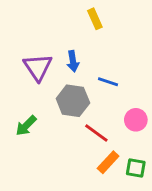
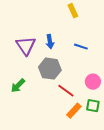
yellow rectangle: (95, 19) -> (73, 11), moved
blue line: (108, 82) -> (81, 47), moved
green square: (136, 168) -> (93, 106), moved

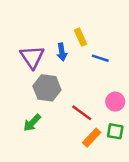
yellow rectangle: (73, 11) -> (80, 37), moved
gray hexagon: (50, 69) -> (47, 88), moved
green arrow: (18, 86) -> (32, 123), moved

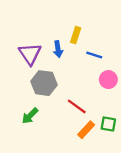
yellow rectangle: (80, 37) -> (76, 35), turned 42
pink circle: (115, 102) -> (108, 80), moved

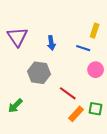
yellow rectangle: (76, 35) -> (95, 31), moved
purple triangle: (30, 54) -> (17, 37), moved
green arrow: (30, 116) -> (15, 106), moved

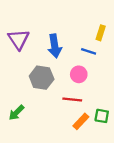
blue arrow: (51, 43) -> (55, 46), size x1.5
pink circle: (96, 70) -> (79, 74), moved
red line: (68, 93) -> (72, 99), turned -30

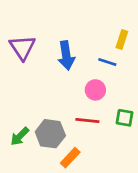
gray hexagon: (42, 78) -> (50, 134), moved
green square: (102, 116) -> (125, 118), moved
orange rectangle: (81, 121) -> (70, 158), moved

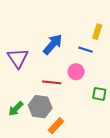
purple triangle: (22, 47) -> (18, 58), moved
blue arrow: (66, 55) -> (53, 44), turned -130
red line: (87, 120) -> (52, 82), moved

